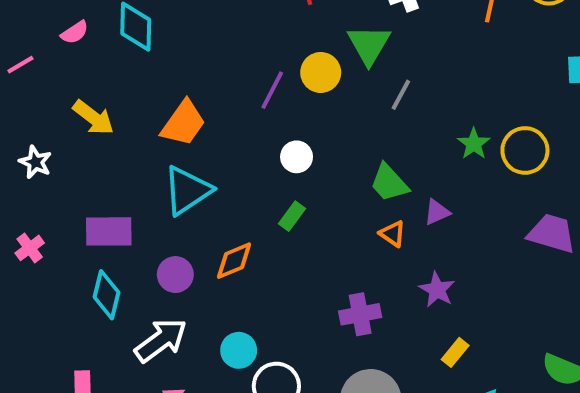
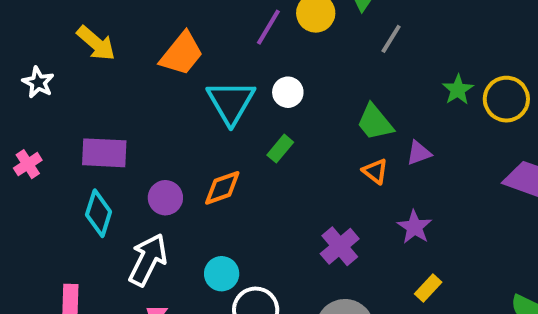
cyan triangle: (187, 191) -> (231, 102), moved, turned -30
purple cross: (360, 314) -> (340, 246), turned -33
white arrow: (161, 340) -> (148, 260), turned -30

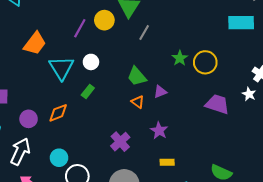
yellow rectangle: (428, 288) -> (167, 162), turned 48

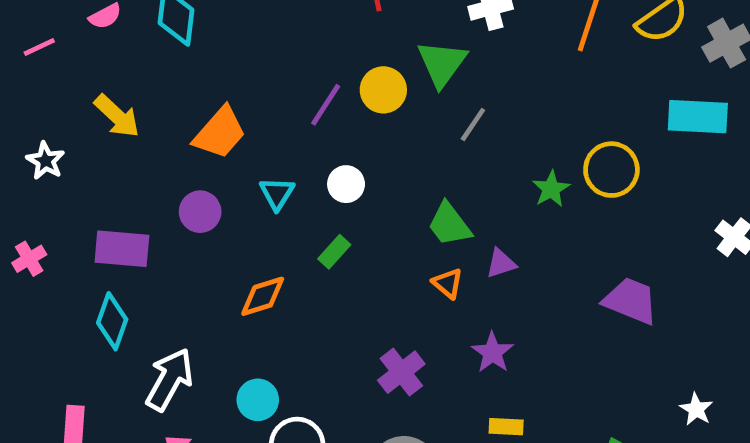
yellow circle: (205, 62) -> (611, 170), moved
cyan triangle: (61, 68) -> (277, 193), size x0.6
white star: (249, 94) -> (696, 409), moved
purple circle: (29, 119) -> (200, 212), moved

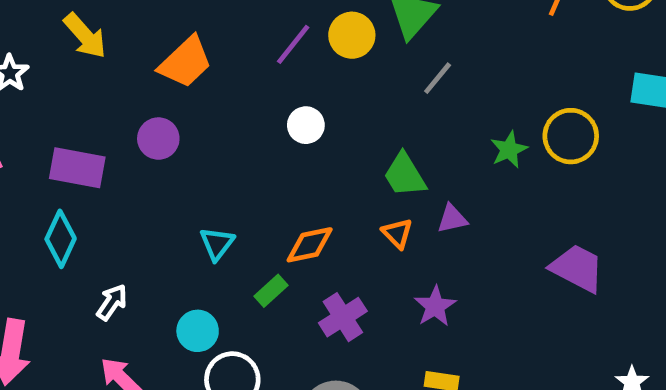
cyan triangle: (277, 193) -> (217, 244), moved
green rectangle: (334, 252) -> (271, 291), moved
orange diamond: (263, 296) -> (310, 245), moved
white arrow: (169, 379) -> (112, 302), size x0.6

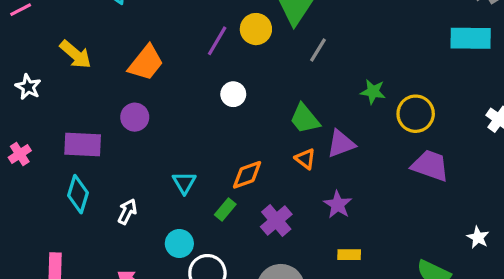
yellow circle: (571, 136) -> (416, 114), moved
green star: (509, 150) -> (373, 92), turned -30
purple triangle: (452, 219) -> (341, 144), size x1.4
white arrow: (112, 302) -> (127, 212), moved

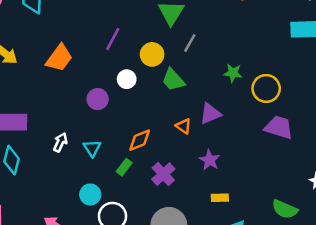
yellow circle: (256, 29) -> (152, 54), moved
purple circle: (135, 117) -> (98, 99), moved
green trapezoid: (305, 119) -> (173, 80), moved
white arrow: (127, 212) -> (60, 142), moved

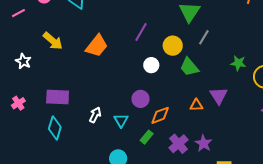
purple circle: (98, 99) -> (140, 99), moved
purple triangle: (210, 114) -> (219, 96), turned -42
orange triangle: (183, 126) -> (196, 105), turned -40
purple star: (210, 160) -> (204, 143), moved

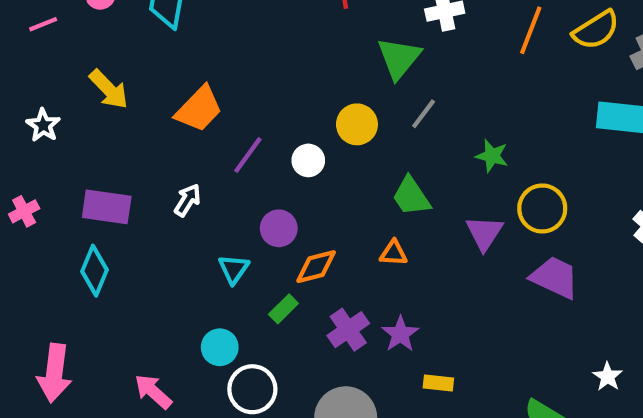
purple line: (141, 32) -> (248, 155), moved
green star: (238, 63) -> (492, 156), moved
green trapezoid: (189, 67) -> (411, 196), moved
purple triangle: (219, 96) -> (484, 233), moved
white arrow: (95, 115) -> (188, 200), moved

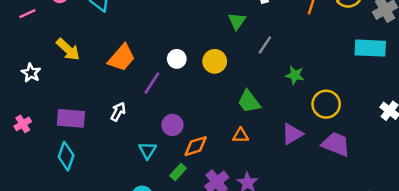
green triangle: (399, 58) -> (237, 21), size x0.7
gray line: (424, 114) -> (265, 45), moved
white circle: (308, 160) -> (177, 59), moved
purple triangle: (484, 233) -> (292, 134), moved, turned 30

